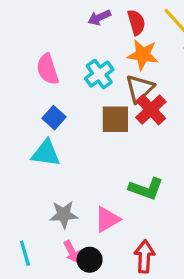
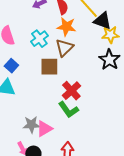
red cross: (151, 110) -> (71, 91), moved
green L-shape: (146, 189) -> (68, 110), turned 35
gray star: (64, 215) -> (31, 125), moved

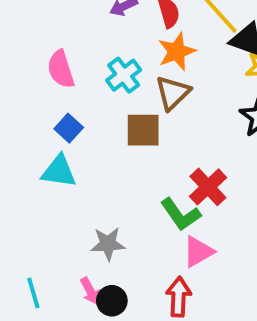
orange star: (66, 27) -> (177, 52), turned -30
red cross: (71, 91) -> (208, 187), moved
pink triangle: (44, 129) -> (198, 252), moved

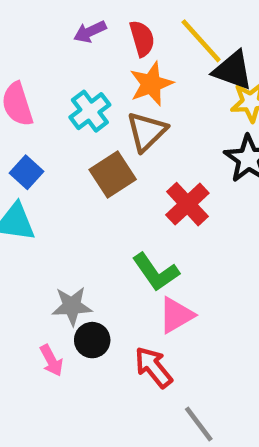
brown square: (143, 130) -> (113, 175), turned -33
red cross: (208, 187) -> (187, 204), moved
red arrow: (179, 297) -> (153, 367), turned -42
black circle: (112, 301) -> (92, 340), moved

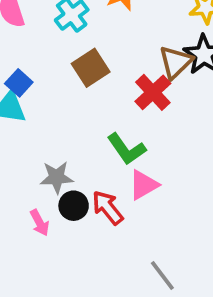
brown triangle: (147, 131) -> (176, 62), moved
blue square: (26, 172) -> (19, 83), moved
red arrow: (153, 367) -> (108, 208), moved

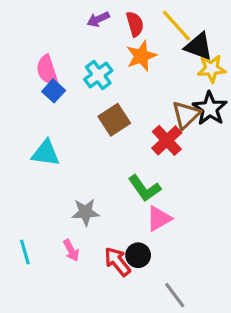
blue square: (19, 83) -> (54, 91), moved
black circle: (74, 206) -> (138, 255), moved
red arrow: (108, 208) -> (117, 262), moved

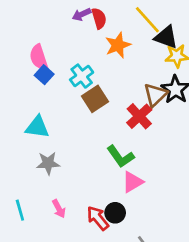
red semicircle: (135, 24) -> (99, 18), moved
cyan cross: (98, 75) -> (82, 76), moved
gray star: (85, 212) -> (48, 163), moved

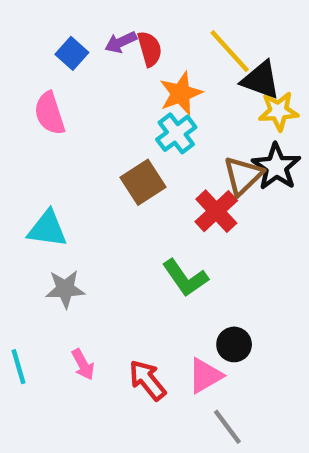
blue square: (44, 75) -> (72, 53), moved
cyan cross: (82, 76) -> (176, 133), moved
pink triangle: (133, 182) -> (205, 376), moved
black circle: (115, 213) -> (234, 344), moved

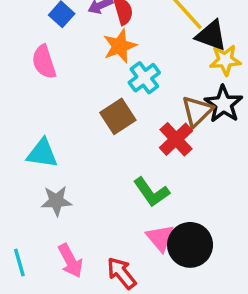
orange star: (181, 93) -> (120, 46), moved
black circle: (234, 344) -> (190, 245), size x1.6
pink arrow: (83, 364) -> (70, 261), size x1.4
pink triangle: (205, 376) -> (160, 238), moved, turned -40

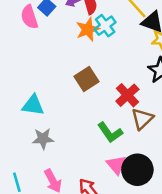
pink semicircle: (44, 62) -> (29, 17), moved
cyan cross: (144, 78) -> (105, 26), moved
brown triangle: (197, 111) -> (142, 119), moved

